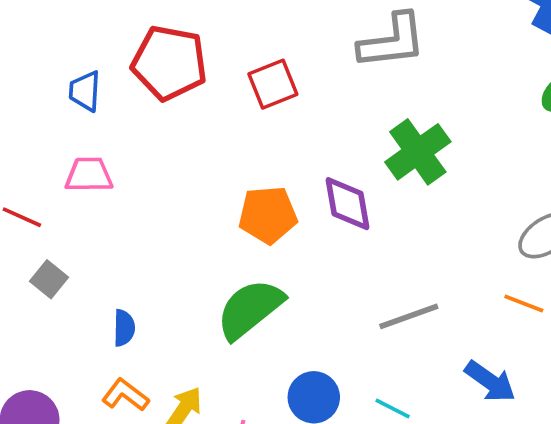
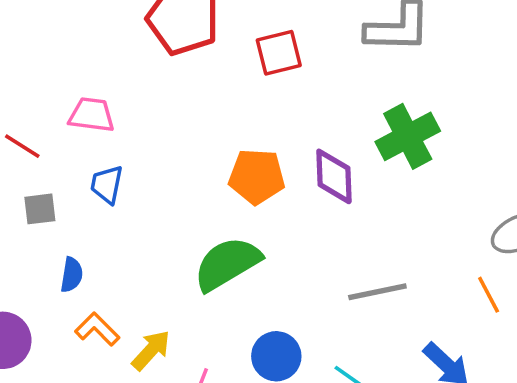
blue trapezoid: (85, 91) -> (107, 184), moved
gray square: (49, 279) -> (40, 209), turned 36
orange line: (524, 303) -> (489, 295), turned 33
blue semicircle: (124, 328) -> (72, 275), moved

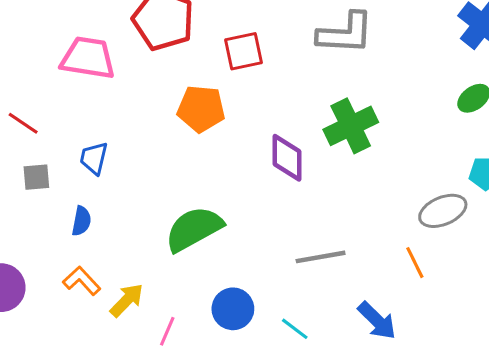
pink trapezoid: (92, 115) -> (88, 58), moved, size x1.4
orange pentagon: (257, 177) -> (201, 109), moved
blue semicircle: (72, 275) -> (81, 221), moved

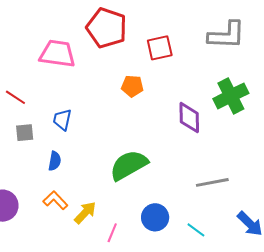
orange pentagon: (201, 109) -> (132, 86), size x0.7

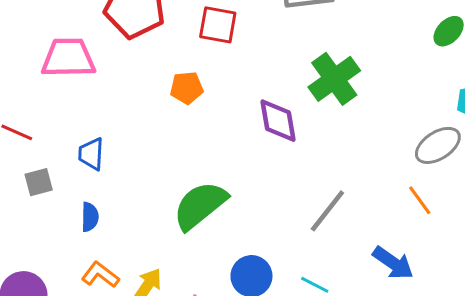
red square: (160, 48) -> (218, 25), turned 32
gray line: (212, 182) -> (327, 211), turned -32

